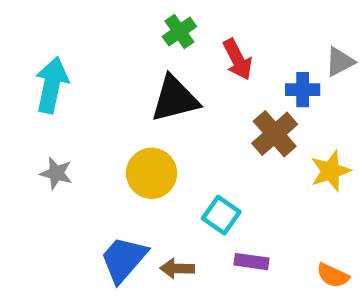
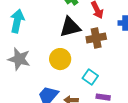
brown cross: (275, 134) -> (96, 38), moved, turned 30
gray star: (56, 173) -> (19, 59), size x1.6

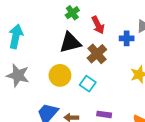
brown cross: (96, 38) -> (97, 54), turned -30
cyan square: (90, 77) -> (88, 84), moved

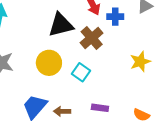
blue cross: (127, 38) -> (115, 17), moved

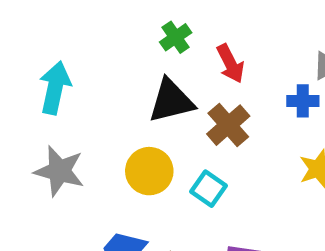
blue cross: (115, 17) -> (303, 101), moved

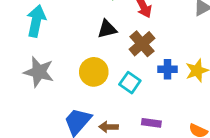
black triangle: (171, 101) -> (107, 29), size x0.7
blue cross: (303, 101) -> (167, 69), moved

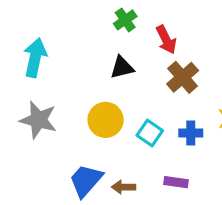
brown cross: (142, 44) -> (183, 77), moved
blue cross: (167, 69) -> (191, 133), moved

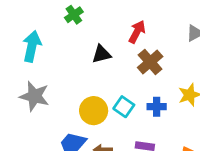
green cross: (125, 20) -> (74, 15), moved
red arrow: (166, 40) -> (137, 32), turned -125
yellow circle: (106, 120) -> (94, 111), moved

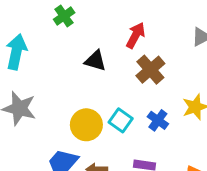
black triangle: (101, 54) -> (95, 61), turned 30
blue cross: (157, 107) -> (158, 120), turned 36

